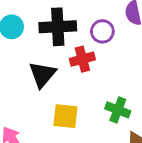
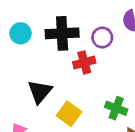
black triangle: (42, 75) -> (40, 92), moved
yellow square: (65, 116) -> (69, 114), turned 30

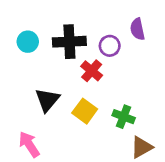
red cross: (84, 62) -> (92, 71), turned -35
yellow square: (69, 114) -> (85, 111), moved

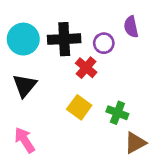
cyan circle: (28, 42) -> (23, 39), size x1.5
black triangle: (47, 100) -> (25, 85), moved

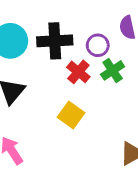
green cross: (117, 113) -> (113, 70), moved, turned 35

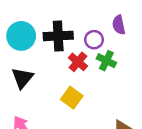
green cross: (113, 70) -> (106, 61), turned -30

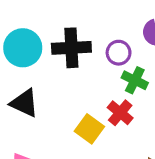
red cross: (78, 62) -> (120, 113), moved
black triangle: (22, 78) -> (24, 103), turned -45

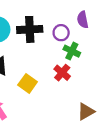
yellow square: (89, 129) -> (28, 83), moved

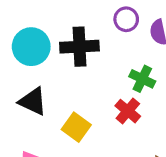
purple circle: (61, 33) -> (126, 19), moved

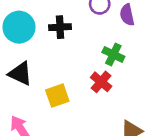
black cross: (79, 47) -> (60, 27), size x0.7
yellow square: (76, 127) -> (57, 96), turned 35

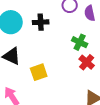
red cross: (101, 82) -> (87, 62), moved

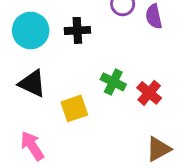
green cross: (80, 42) -> (113, 82), moved

